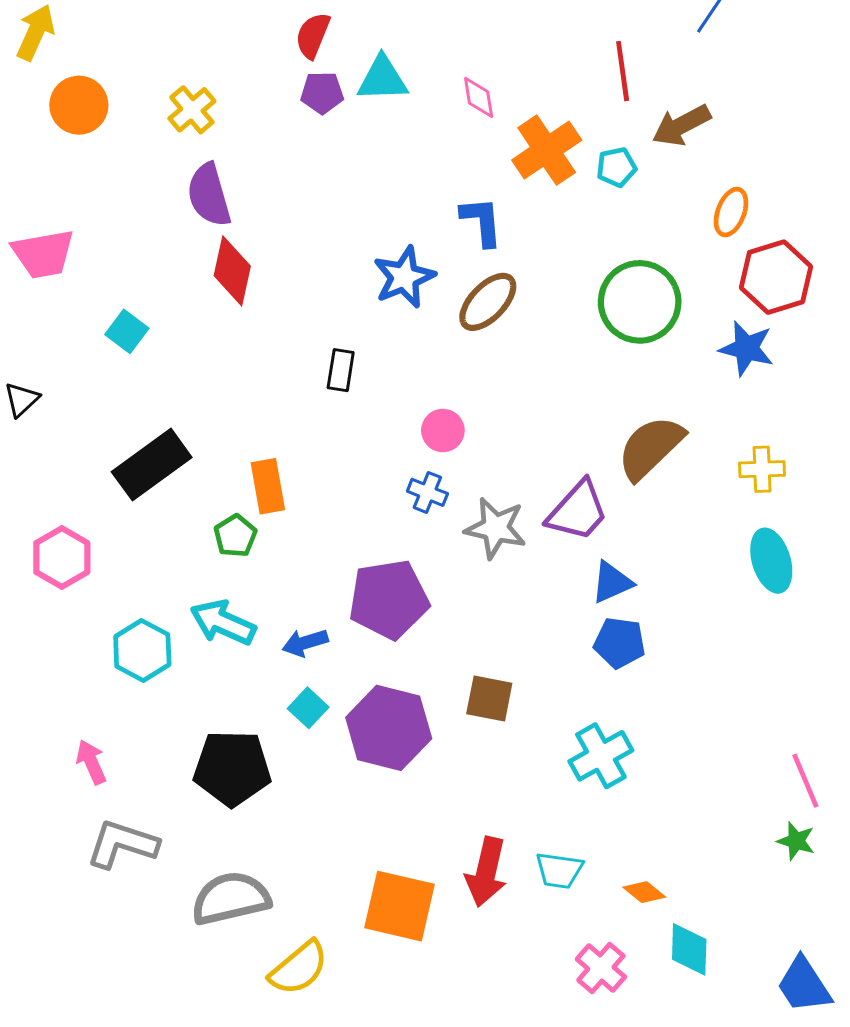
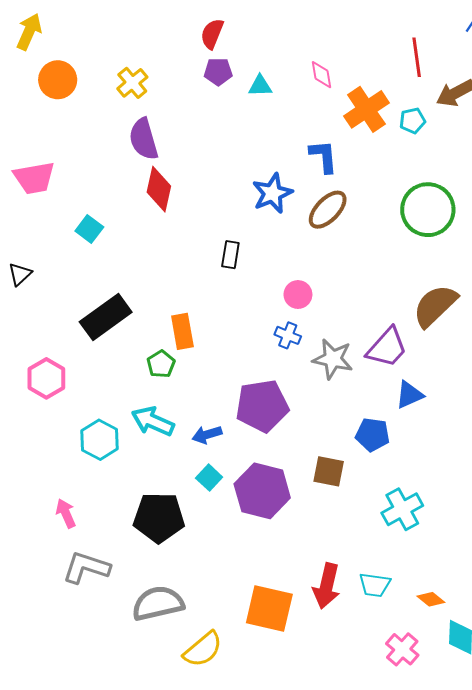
cyan triangle: (382, 79) -> (260, 86), moved, size x0.7
blue pentagon: (619, 643) -> (373, 435), moved

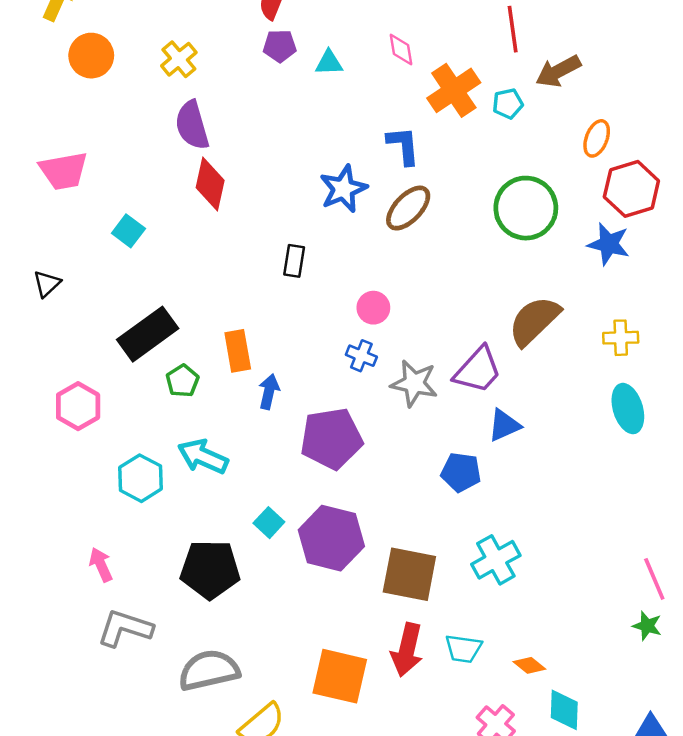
green pentagon: (161, 364) -> (182, 381), moved
blue arrow: (207, 435) -> (269, 392), moved, turned 120
brown square: (329, 471) -> (409, 574), moved, size x1.5

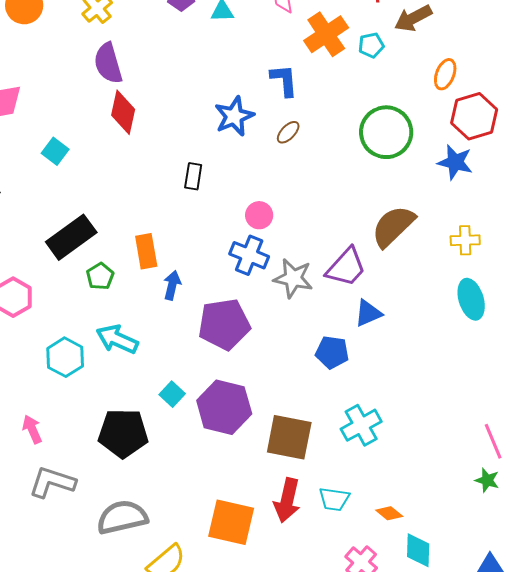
brown ellipse: (408, 208) -> (288, 132), size x0.6
blue cross: (361, 356) -> (249, 255), size x1.5

